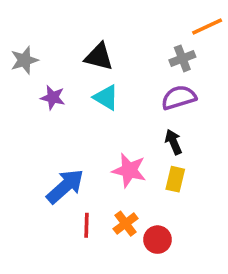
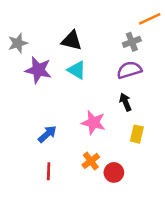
purple star: (53, 98) -> (38, 70), size x1.5
yellow rectangle: (175, 179) -> (137, 134), moved
blue arrow: (65, 186) -> (47, 134), size x0.7
red line: (86, 225) -> (49, 171), moved

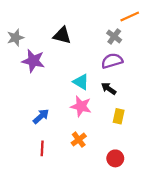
gray cross: (132, 42) -> (114, 36), turned -32
cyan triangle: (77, 70) -> (81, 82), moved
black arrow: (125, 102) -> (109, 89), turned -32
red circle: (114, 172) -> (115, 158), moved

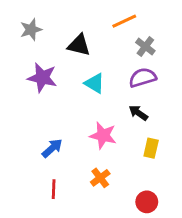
orange line: (130, 17) -> (124, 21), moved
gray star: (16, 38) -> (31, 30), moved
cyan triangle: (81, 82) -> (95, 83), moved

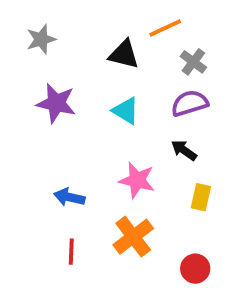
black triangle: (79, 45) -> (124, 54), moved
blue arrow: (52, 148) -> (69, 197), turned -125
orange cross: (100, 178) -> (133, 237), size x1.5

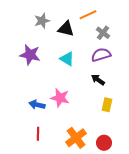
gray star: (41, 39) -> (42, 21), moved
pink star: (137, 180) -> (60, 98), moved
orange cross: (133, 237) -> (76, 138), moved

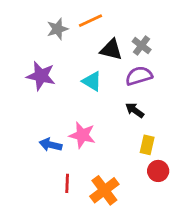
orange line: (88, 15) -> (91, 21), moved
black triangle: (66, 29) -> (111, 50), moved
red line: (38, 134) -> (67, 183), moved
red circle: (104, 143) -> (158, 171), moved

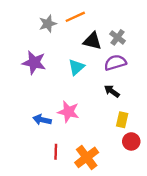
cyan triangle: (92, 81) -> (76, 67), turned 48

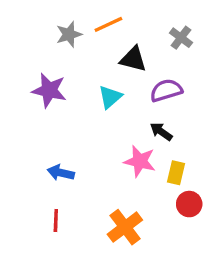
gray cross: (118, 37) -> (181, 38), moved
pink star: (68, 112) -> (140, 161), moved
red line: (56, 152) -> (56, 221), moved

